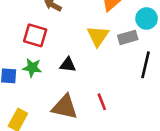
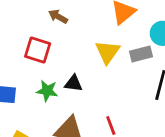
green star: (32, 68) -> (47, 91), moved

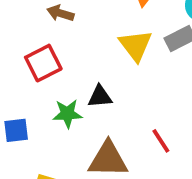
red square: (38, 50) -> (43, 63), turned -32

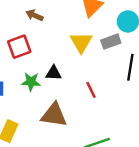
red line: (161, 141) -> (91, 90), moved

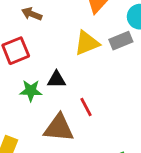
yellow triangle: (81, 42) -> (87, 43), turned 40
red line: (91, 90) -> (86, 107), moved

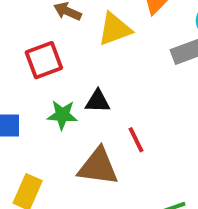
yellow triangle: (87, 43) -> (115, 29), moved

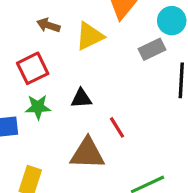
green star: (62, 115) -> (38, 107), moved

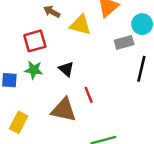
yellow triangle: (90, 36) -> (80, 25), turned 30
black triangle: (81, 98) -> (66, 69), turned 35

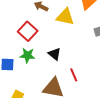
red square: (35, 41) -> (28, 31), turned -30

